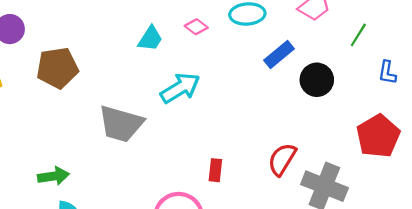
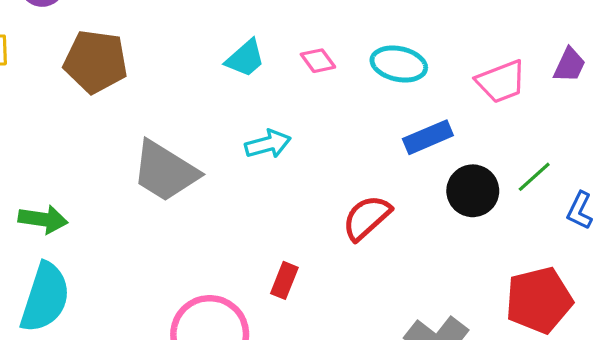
green line: (358, 35) -> (534, 177), moved
cyan arrow: (180, 88) -> (268, 144), size x0.7
red semicircle: (282, 159) -> (367, 218), moved

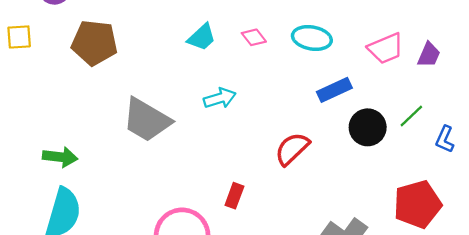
purple trapezoid: (569, 65) -> (429, 55), moved

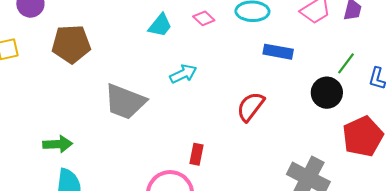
blue rectangle: (334, 90) -> (278, 52), turned 44
black circle: (368, 127) -> (327, 93), moved
red rectangle: (234, 196) -> (197, 154), moved

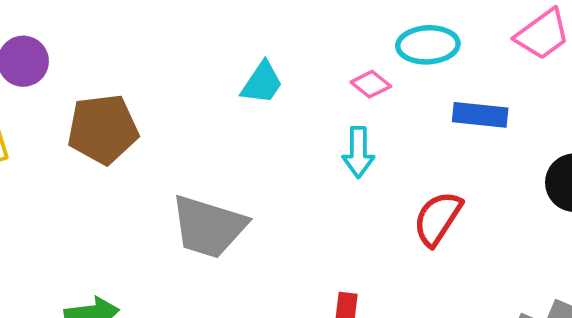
pink diamond: (204, 18) -> (371, 84), moved
cyan arrow: (183, 74) -> (358, 152), moved, turned 120

